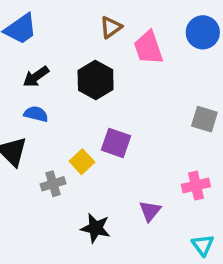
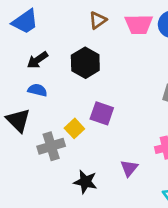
pink trapezoid: (148, 48) -> (139, 24), moved, turned -72
gray cross: (53, 184) -> (51, 146), size x1.4

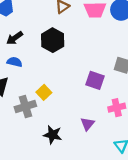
purple square: (102, 113) -> (95, 80), moved

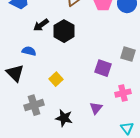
black arrow: (15, 38) -> (41, 25), moved
gray cross: (25, 107) -> (34, 105), moved

